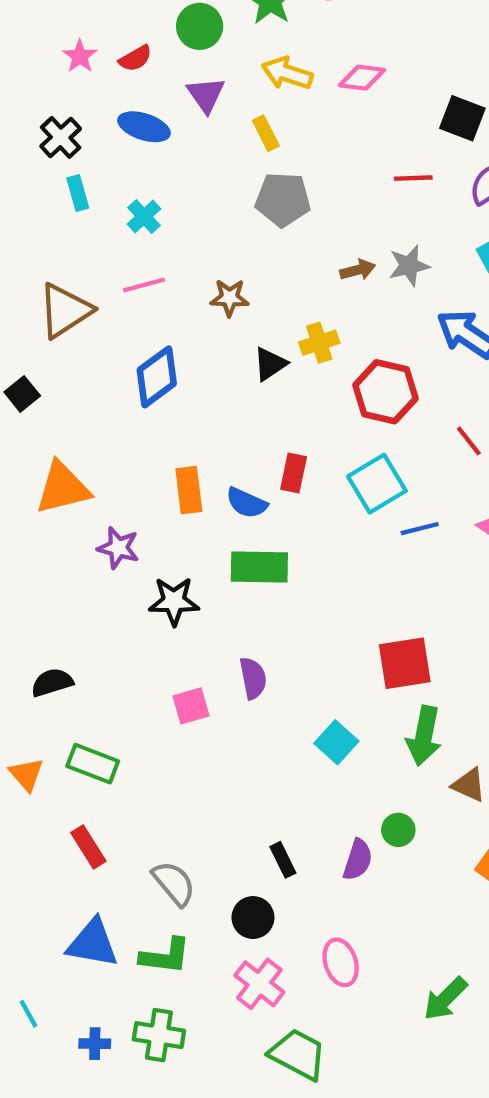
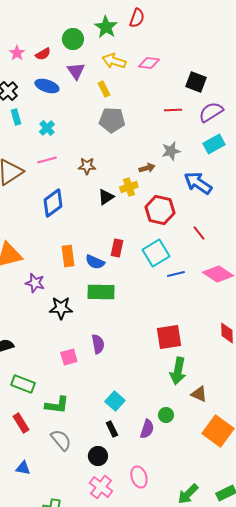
brown arrow: (358, 270) -> (147, 168), moved
cyan square: (336, 742) -> (115, 401), moved
blue triangle: (93, 943) -> (23, 468), size x0.6
green L-shape: (165, 956) -> (57, 405), moved

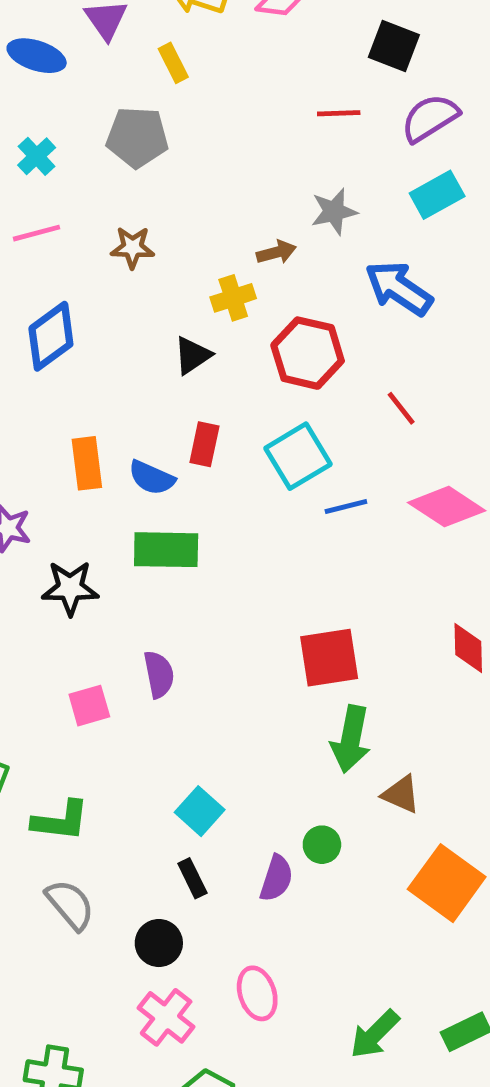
gray pentagon: (112, 120) -> (137, 137), moved
black triangle: (106, 197) -> (192, 355), moved

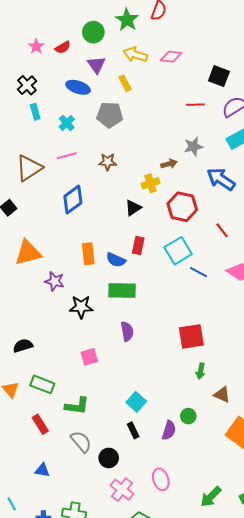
blue ellipse: (37, 56) -> (78, 87), moved
blue line: (346, 507) -> (199, 272), turned 42
purple semicircle: (159, 674) -> (127, 331), moved
green arrow: (351, 739) -> (201, 371), size x0.6
black circle: (159, 943) -> (109, 458), moved

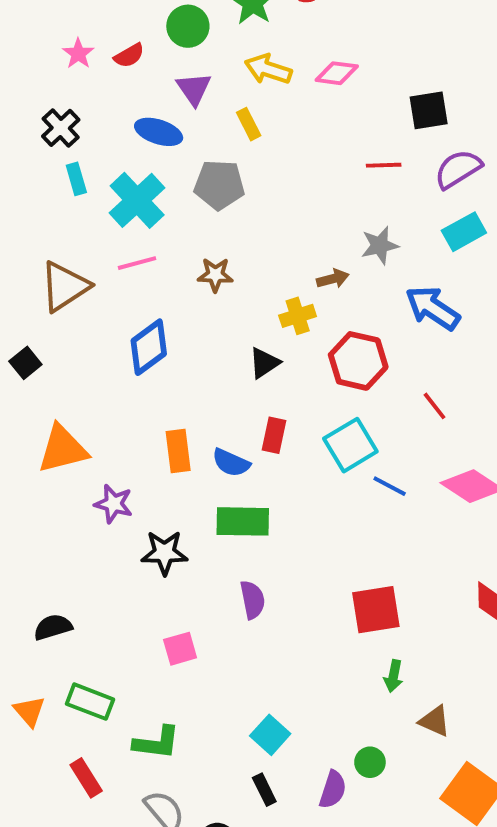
black square: (219, 76) -> (429, 110), turned -30
cyan cross: (67, 123) -> (137, 200), size x1.8

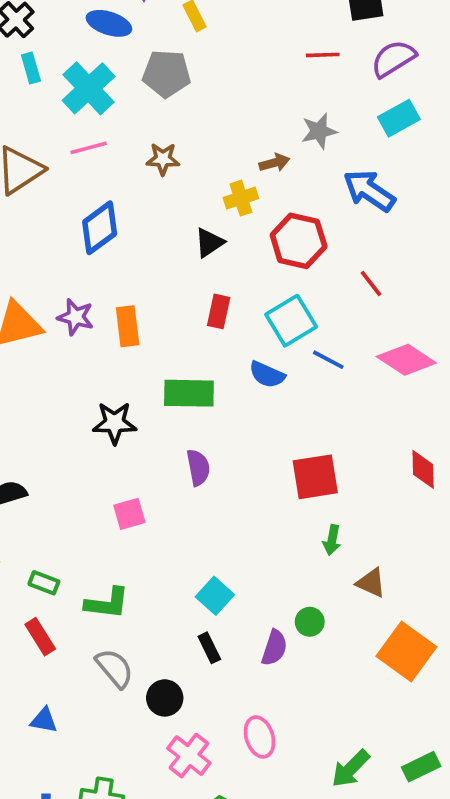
blue semicircle: (231, 463) -> (267, 375), moved
purple star: (114, 504) -> (76, 317), moved
green rectangle: (90, 702) -> (44, 583), moved, size x0.7

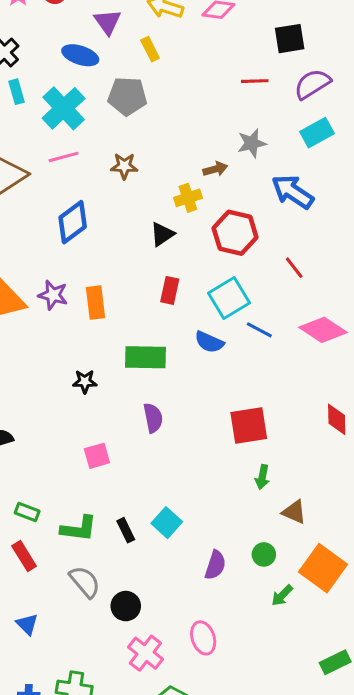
black star: (115, 423) -> (85, 381), size x0.7
green circle: (310, 622) -> (264, 554), moved
black rectangle: (209, 648) -> (126, 530), moved
blue triangle: (44, 720) -> (27, 624), turned 35
green arrow: (351, 769) -> (282, 595), moved, size x0.7

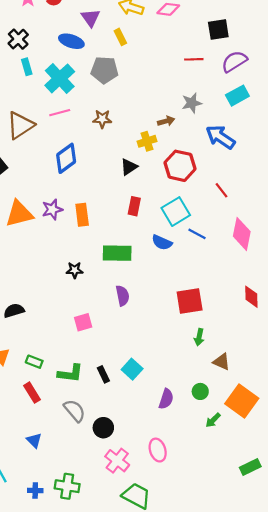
purple star: (53, 295) -> (52, 209), turned -30
pink diamond: (323, 330) -> (242, 234), turned 68

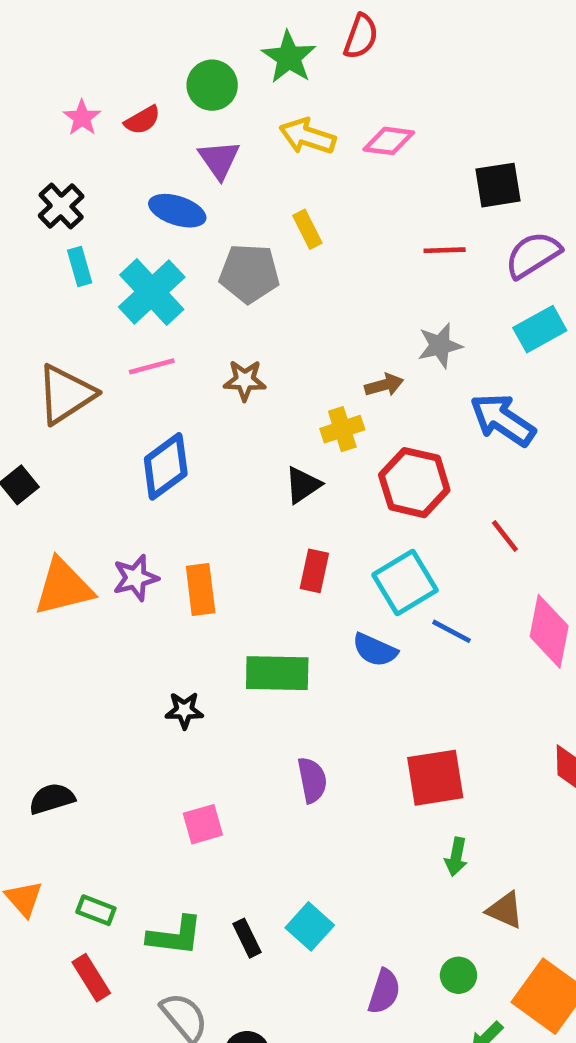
yellow rectangle: (120, 37) -> (307, 229), moved
purple semicircle: (123, 296) -> (312, 780), moved

